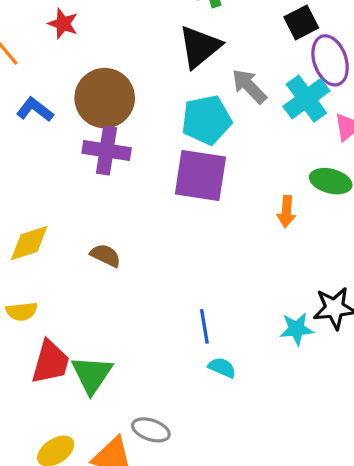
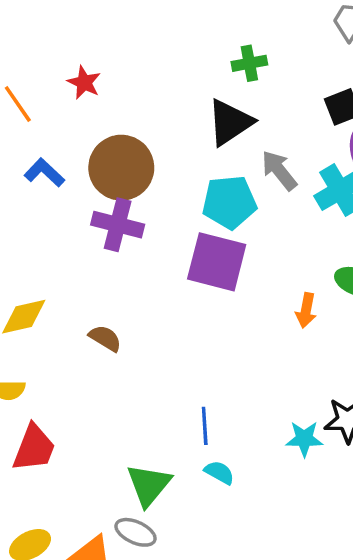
green triangle: (92, 375) -> (149, 485), moved

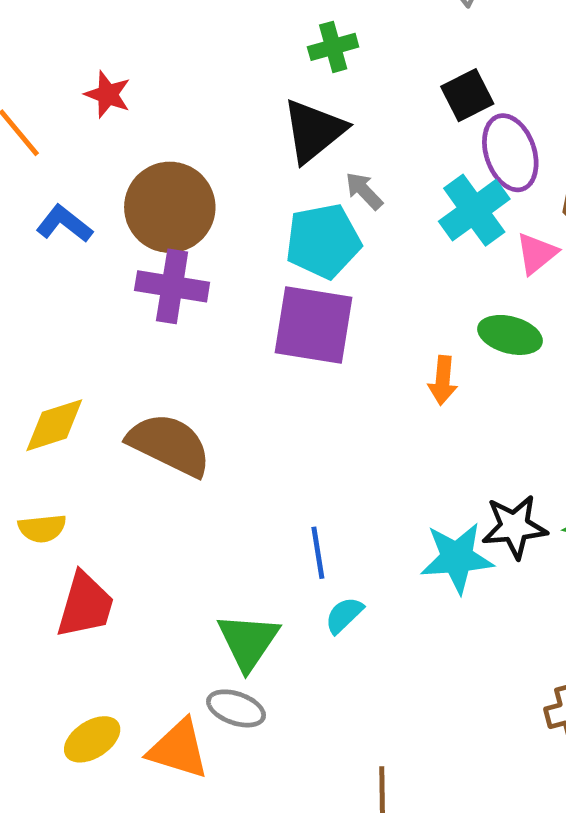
gray arrow: (279, 170) -> (364, 191), moved, size x0.7
brown semicircle: (105, 338) -> (169, 445), size x1.8
cyan star: (304, 439) -> (457, 558), size x1.4
cyan semicircle: (219, 472) -> (344, 615), turned -68

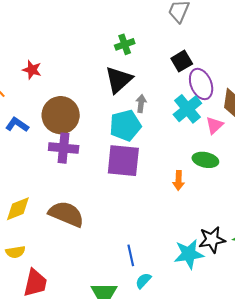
gray arrow: (364, 191) -> (141, 103), turned 54

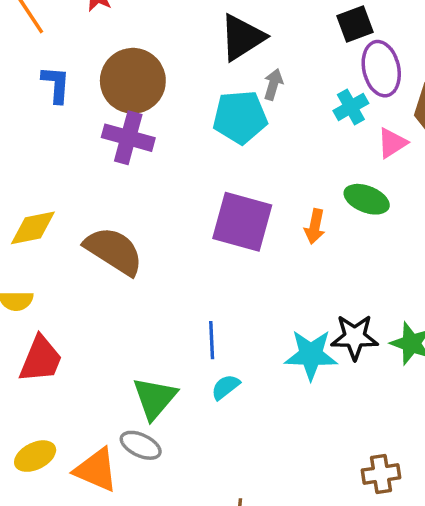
cyan cross: (187, 109) -> (351, 107), size x0.7
blue L-shape: (17, 125) -> (56, 84), turned 50
purple square: (123, 161) -> (242, 222), moved

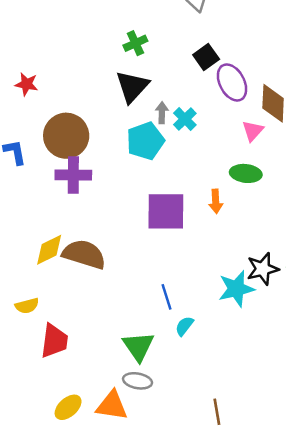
cyan cross: (351, 107) -> (185, 119), moved
yellow diamond: (33, 228) -> (49, 250), moved

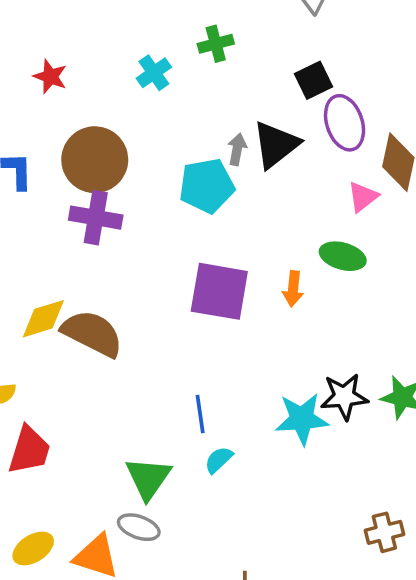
black triangle: (132, 87) -> (276, 145), moved
cyan cross: (185, 119) -> (154, 73), moved

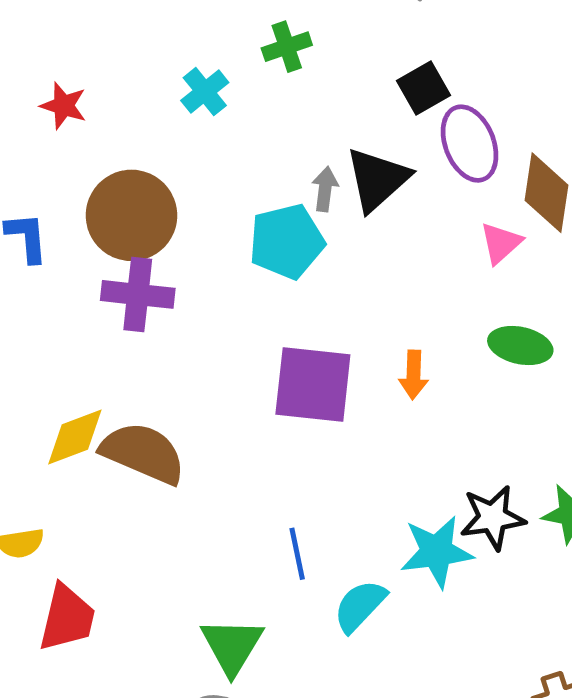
green ellipse: (343, 256) -> (520, 346), moved
cyan semicircle: (219, 460) -> (360, 606), moved, size x1.4

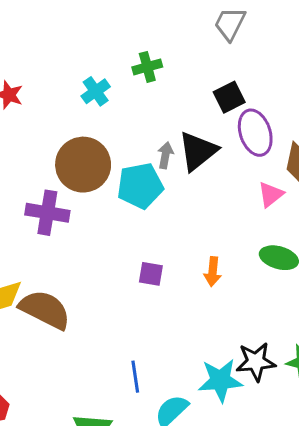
brown circle: (131, 215) -> (83, 165), moved
purple square: (313, 385) -> (151, 274), size x0.5

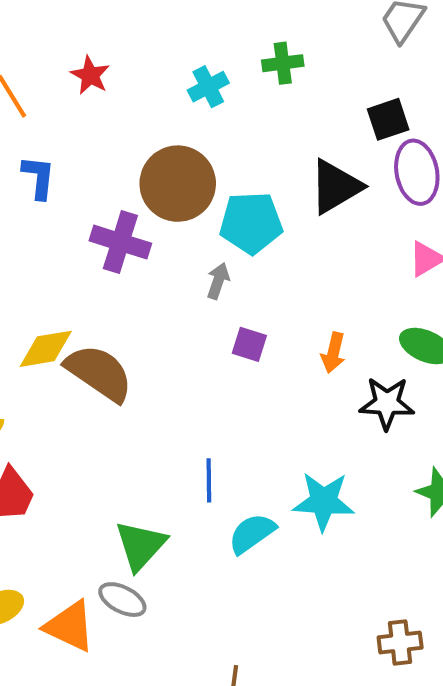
gray arrow: (165, 155) -> (218, 281), moved
black star: (256, 362) -> (387, 403), moved

